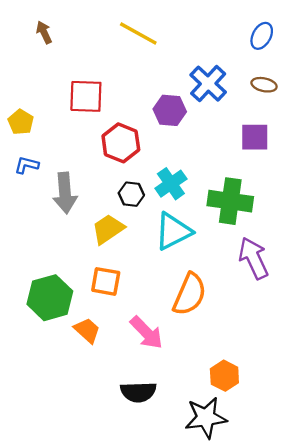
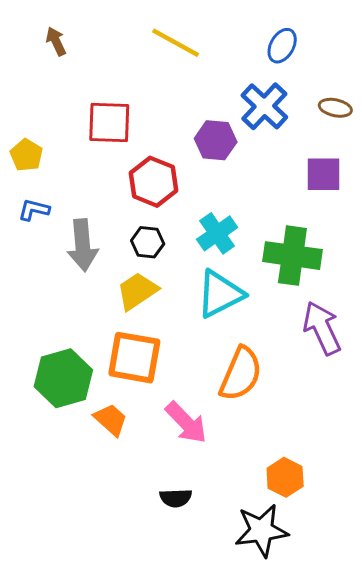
blue ellipse: (262, 36) -> (282, 46), moved
black hexagon: (131, 194) -> (148, 242), moved
orange square: (106, 281) -> (134, 358), size x1.4
black semicircle: (138, 392) -> (176, 498), size x0.7

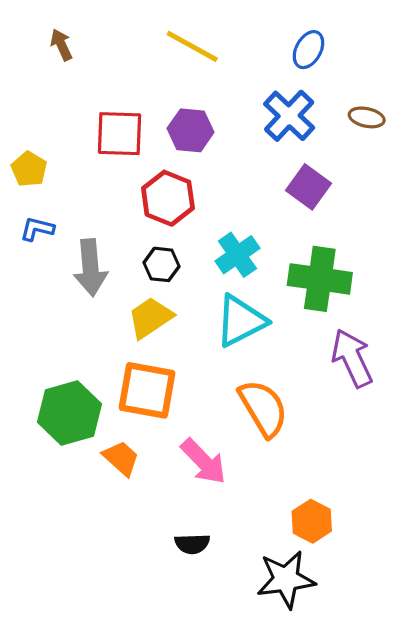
purple hexagon: (216, 140) -> (191, 130), moved
purple square: (324, 174) -> (308, 187), moved, turned 36
orange semicircle: (241, 374) -> (263, 408), turned -54

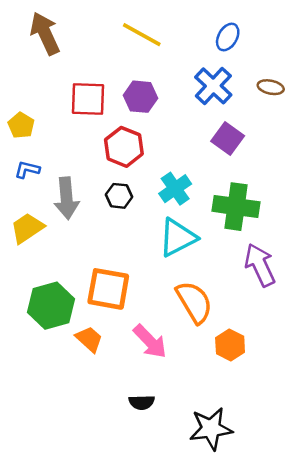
brown arrow: (61, 45) -> (45, 33), size x1.8
yellow trapezoid: (150, 318) -> (27, 228), moved
orange hexagon: (312, 521) -> (230, 345), moved

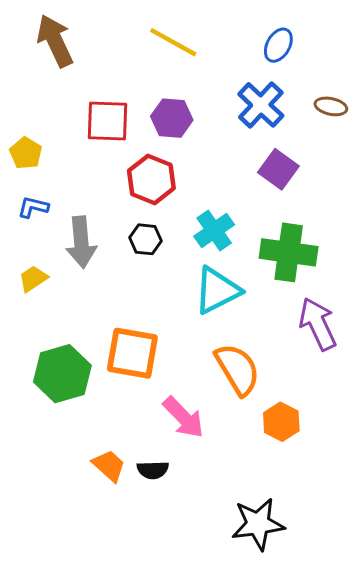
yellow trapezoid: (27, 228) -> (33, 279), size x0.7
orange trapezoid: (89, 339) -> (109, 466), moved
black semicircle: (142, 402) -> (153, 470), moved

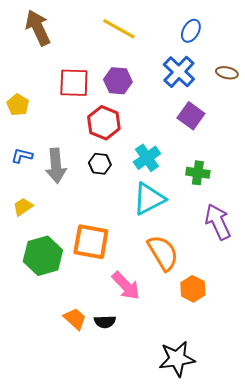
blue L-shape: (33, 207) -> (22, 156), moved
green cross: (289, 252) -> (198, 173), size x0.6
yellow trapezoid: (33, 279) -> (23, 207), moved

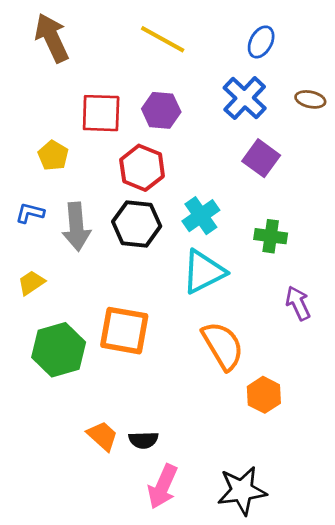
yellow pentagon: (18, 105) -> (53, 155), moved
black hexagon: (100, 164) -> (137, 224), size x1.6
purple arrow: (218, 222) -> (298, 303), size x0.7
pink arrow: (126, 286) -> (163, 487), moved, turned 68

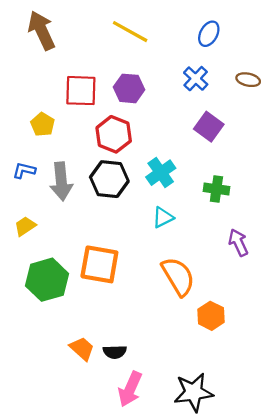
blue cross: (245, 98) -> (196, 79), size x0.7
cyan triangle: (204, 272) -> (163, 217), size x0.6

